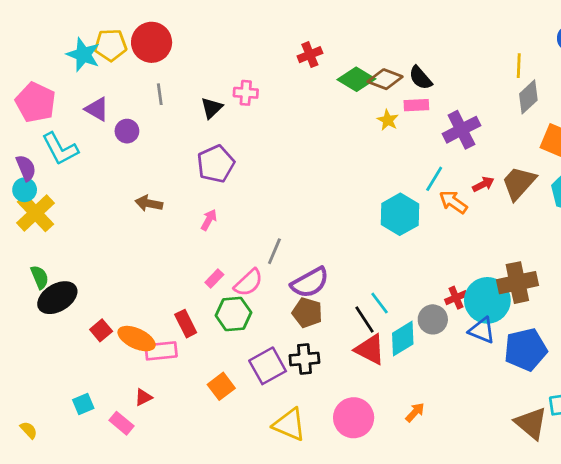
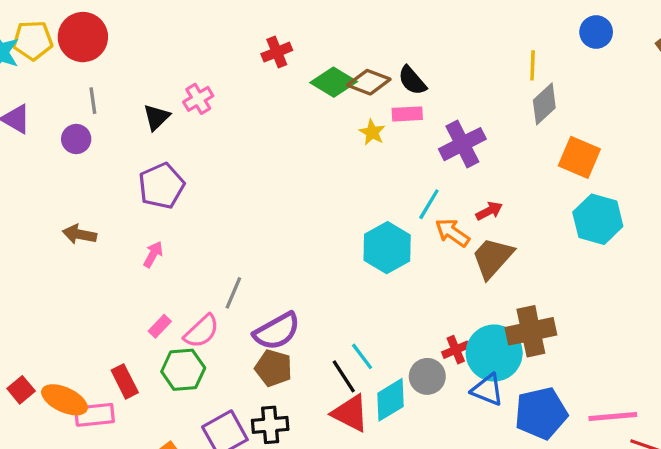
pink cross: (246, 93) -> (198, 99), turned -35
purple circle: (127, 131) -> (76, 139), moved
brown trapezoid: (519, 183) -> (492, 258), moved

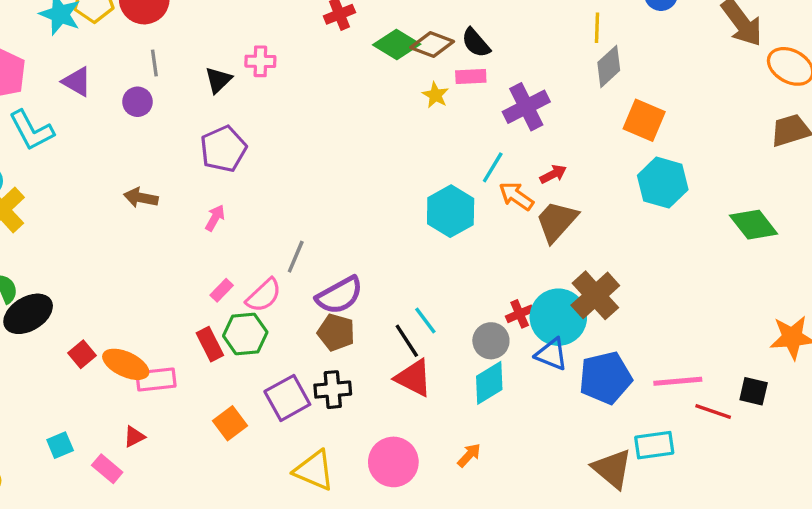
pink cross: (198, 99) -> (260, 61), turned 32
brown cross: (531, 331) -> (595, 295), turned -30
red rectangle: (125, 381) -> (210, 344), moved
cyan diamond: (390, 400) -> (489, 383), moved

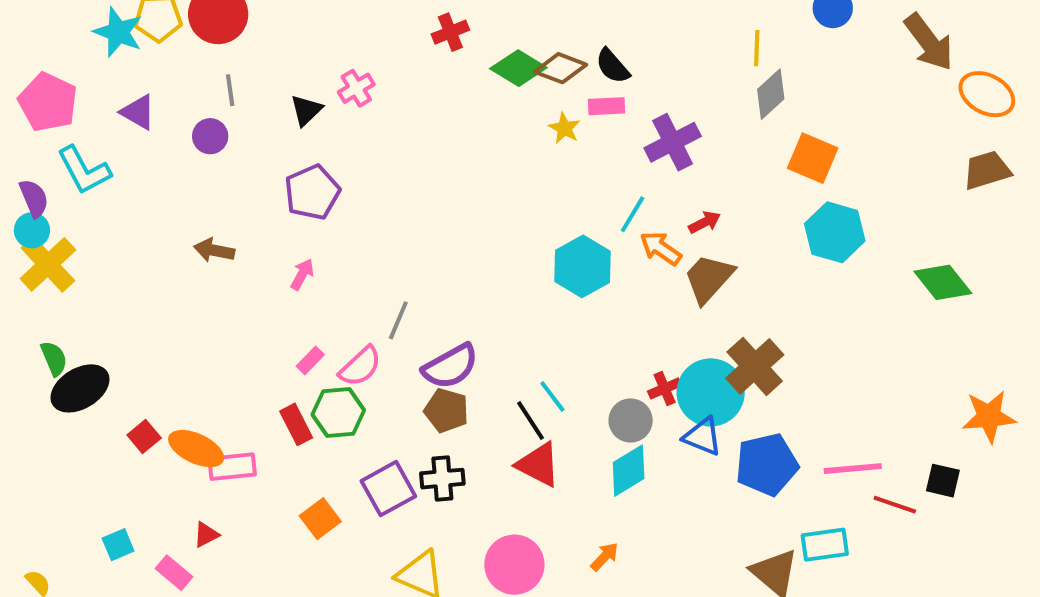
pink cross: (260, 61) -> (356, 88), turned -32

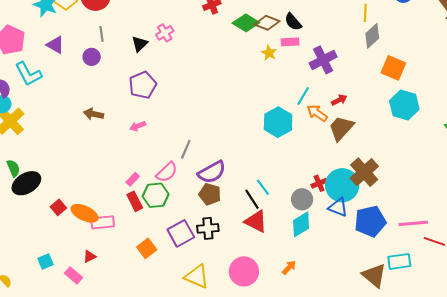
pink arrow: (302, 274) -> (138, 126), turned -140
pink rectangle: (310, 360) -> (133, 179), moved

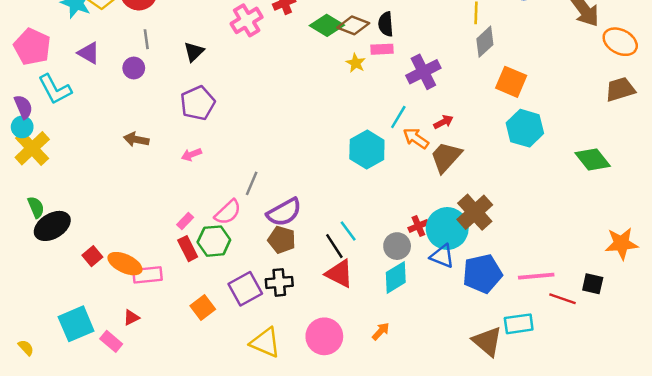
black semicircle: (293, 22) -> (386, 24), turned 36
pink cross: (165, 33) -> (247, 20), moved, size x1.4
cyan square: (45, 261) -> (76, 324), size x1.8

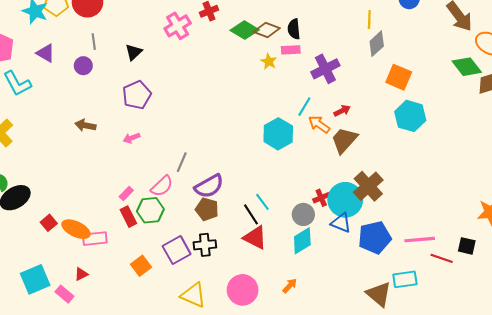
green diamond: (593, 160) -> (467, 67), moved

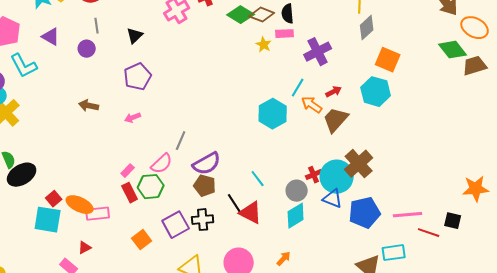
cyan hexagon: (410, 116) -> (376, 92), moved
black line: (251, 214) -> (235, 204), moved
cyan square: (35, 279) -> (48, 220), moved, turned 32

